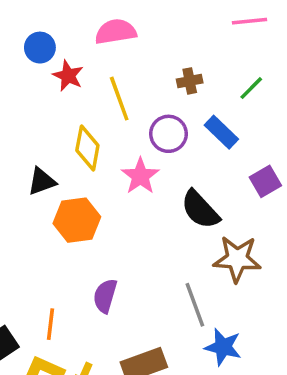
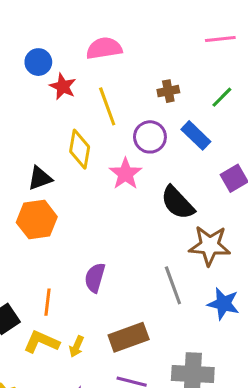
orange hexagon: (77, 220) -> (37, 220), moved
blue star: (223, 347) -> (223, 304), moved

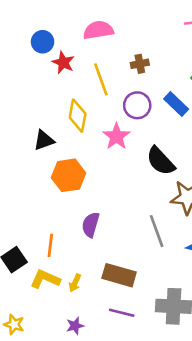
brown cross: (168, 91) -> (140, 64), moved
orange hexagon: (37, 220) -> (68, 175), moved
brown rectangle: (129, 337) -> (119, 275), turned 36

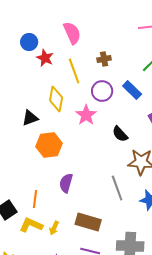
pink semicircle: (98, 30) -> (72, 33), turned 75
black semicircle: (161, 161) -> (120, 134), size x0.7

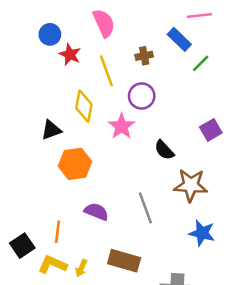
blue rectangle: (132, 90) -> (179, 39), moved
purple semicircle: (66, 183) -> (96, 212), turned 96
gray line: (117, 188) -> (145, 208), moved

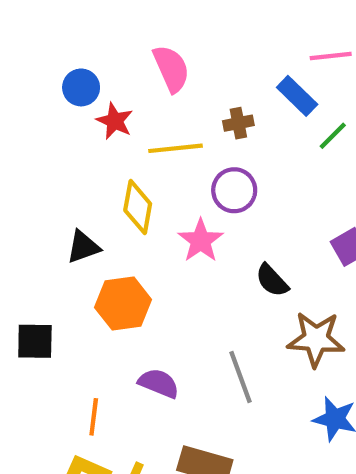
yellow line: (106, 71) -> (175, 148), turned -76
black square: (22, 246) -> (35, 341), moved, turned 35

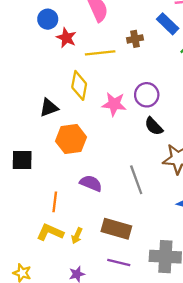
purple circle: (234, 190) -> (147, 95), moved
pink star: (201, 241) -> (114, 104), turned -30

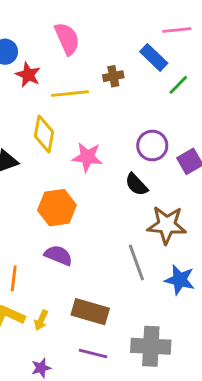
purple circle: (147, 95) -> (152, 146), moved
orange hexagon: (71, 139) -> (57, 208), moved
gray line: (136, 180) -> (136, 262), moved

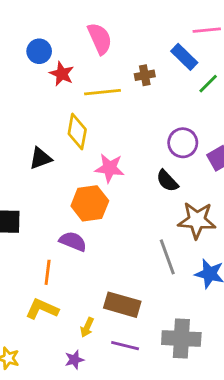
pink star: (87, 157) -> (110, 168), moved
purple semicircle: (58, 255) -> (73, 241), moved
yellow arrow: (41, 320) -> (87, 327), moved

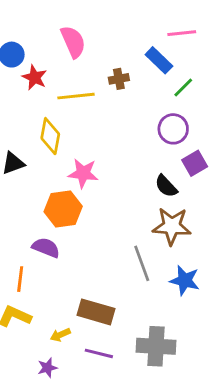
purple circle: (183, 143) -> (173, 129), moved
black semicircle: (167, 181) -> (166, 186), moved
yellow arrow: (87, 327) -> (60, 335), turned 42

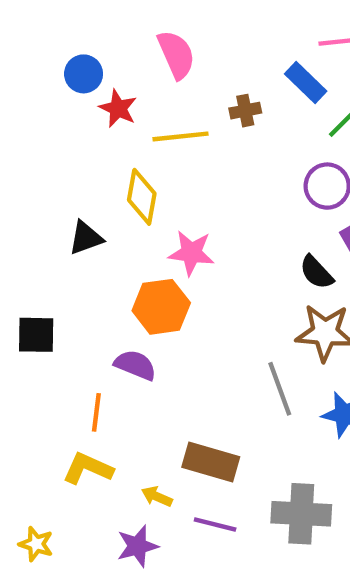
yellow arrow: (60, 335) -> (157, 497), turned 48
purple star: (47, 368) -> (137, 546), size x1.4

